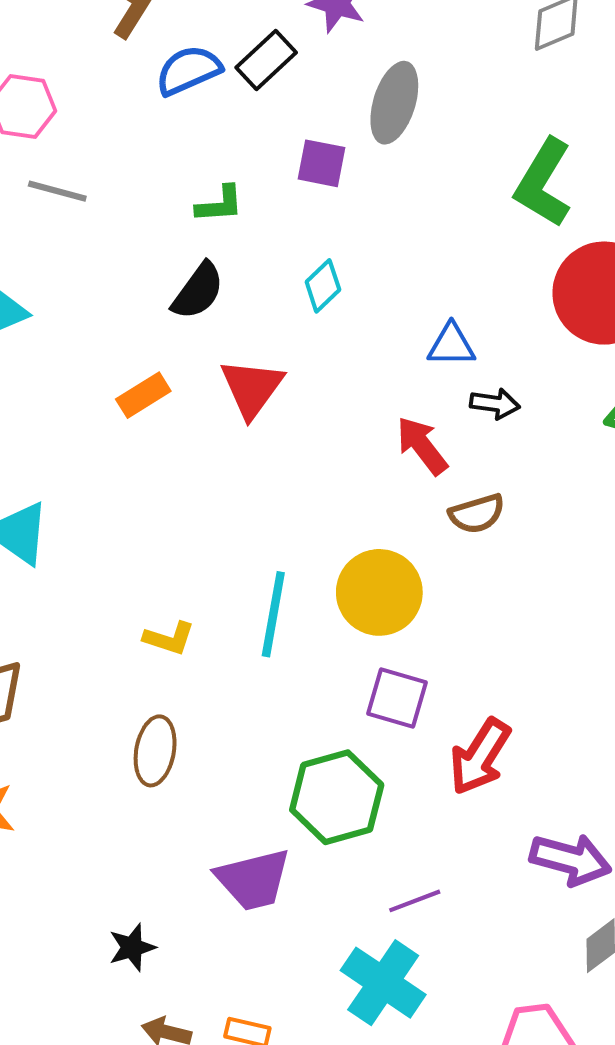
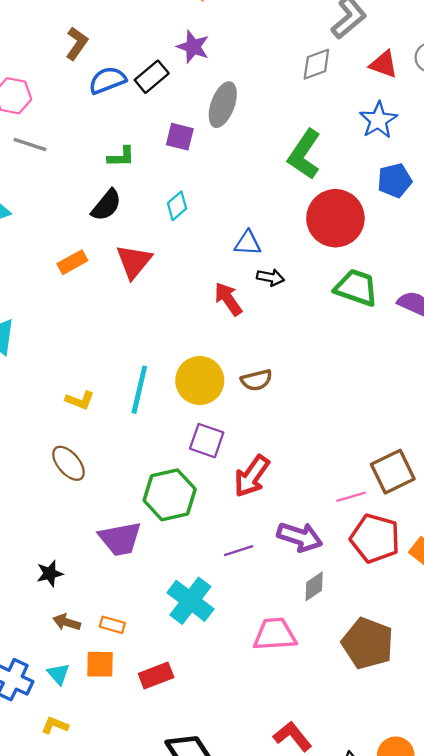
brown semicircle: (477, 514) -> (256, 380), moved
brown ellipse: (155, 751) -> (69, 463), turned -54
purple line: (415, 901) -> (239, 551), moved

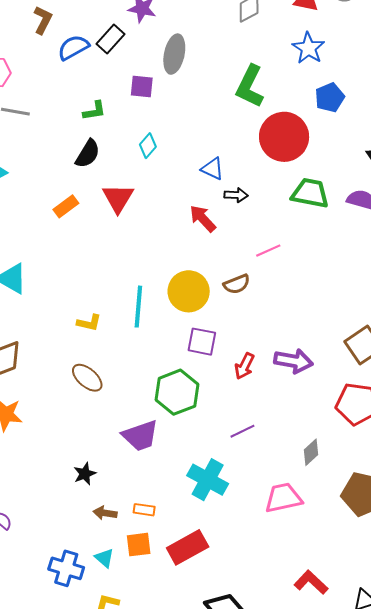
blue triangle: (248, 243) -> (213, 169), turned 30
red arrow: (252, 476) -> (244, 366), size x0.7
pink line: (351, 497) -> (268, 251), moved
purple arrow: (300, 537) -> (293, 361), moved
red rectangle: (156, 675) -> (188, 547), size x1.4

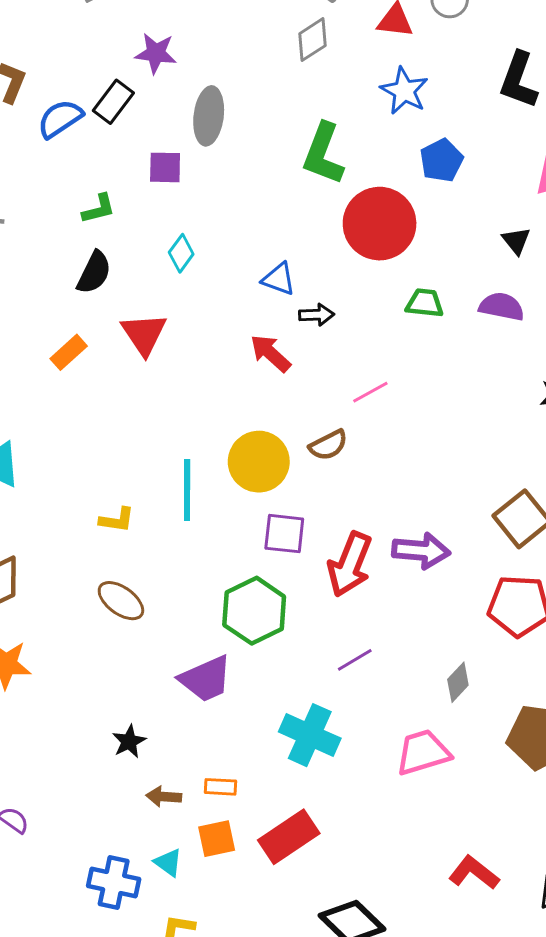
green trapezoid: (310, 193) -> (425, 303), size x0.7
red arrow: (244, 366) -> (350, 564), size x1.6

